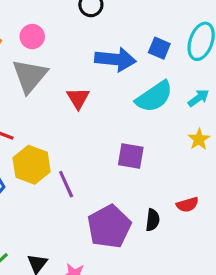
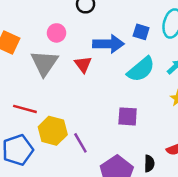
pink circle: (32, 37) -> (56, 33), moved
red triangle: (78, 98) -> (83, 64), moved

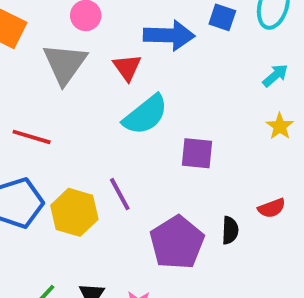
cyan semicircle: (141, 69) -> (145, 115), moved
yellow hexagon: (53, 131) -> (74, 212), moved

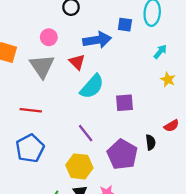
yellow hexagon: (74, 212) -> (79, 166), moved

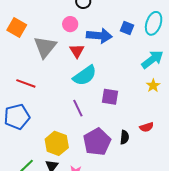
pink circle: (49, 37) -> (70, 24), moved
cyan arrow: (160, 52) -> (152, 59), size x1.6
purple line: (86, 133) -> (78, 108), moved

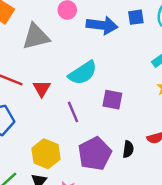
blue square: (127, 28) -> (136, 17), turned -32
gray triangle: (45, 47) -> (36, 37), turned 35
red triangle: (77, 51) -> (42, 89), moved

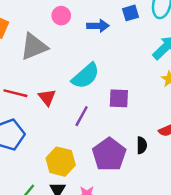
blue arrow: (102, 25) -> (98, 26), size x0.7
purple line: (73, 112) -> (82, 116), turned 60

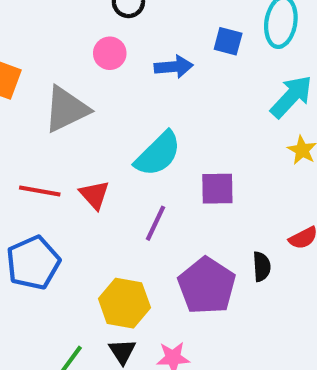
blue square: (130, 13) -> (228, 41), turned 35

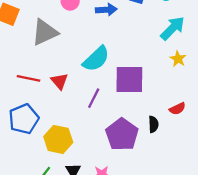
purple square: (217, 189) -> (129, 79), size x1.5
yellow hexagon: (124, 303) -> (58, 139), moved

